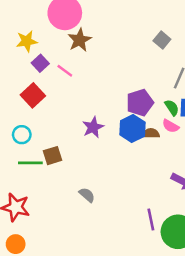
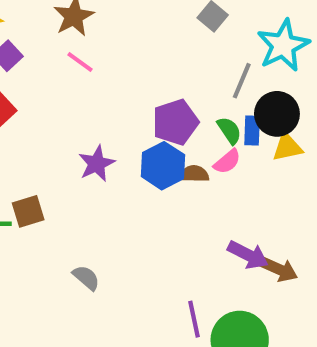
pink line: (65, 71) -> (80, 62), moved
pink semicircle: (171, 126) -> (227, 162), turned -70

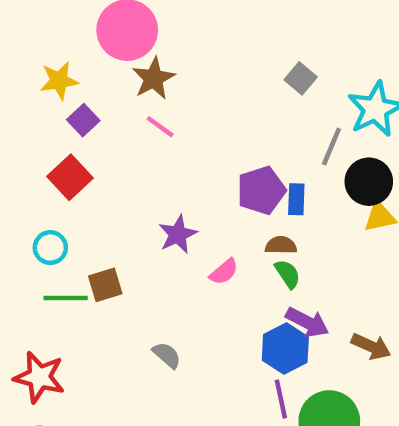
green semicircle: (229, 130) -> (288, 274), moved
blue rectangle: (252, 130) -> (296, 199), moved
pink semicircle: (227, 162) -> (224, 272), moved
blue hexagon: (163, 166) -> (285, 349), moved
purple arrow: (248, 255) -> (307, 322), moved

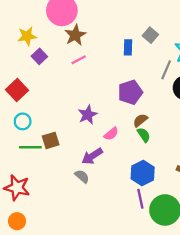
pink line: (160, 127) -> (79, 60), turned -64
red square: (70, 177) -> (17, 90), moved
blue rectangle: (296, 199) -> (128, 47), moved
brown semicircle: (281, 245) -> (140, 120), turned -40
purple arrow: (307, 322) -> (92, 156), moved, turned 120

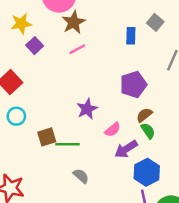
green line: (30, 147) -> (68, 144), moved
purple arrow: (92, 156) -> (126, 149), moved

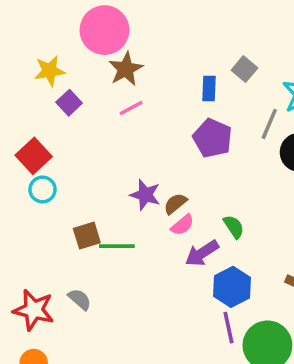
purple pentagon: (133, 85) -> (213, 138), moved, turned -30
purple star: (87, 109) -> (145, 195), turned -30
brown semicircle: (144, 115) -> (175, 204), moved
cyan circle: (16, 116) -> (43, 189), moved
gray semicircle: (81, 176) -> (80, 299), moved

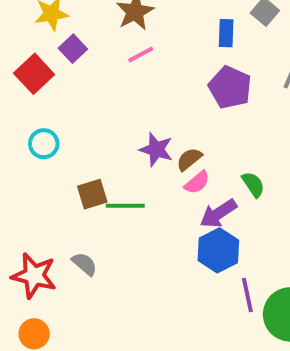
red square: (34, 156) -> (34, 74), moved
blue hexagon: (232, 287) -> (218, 250), moved

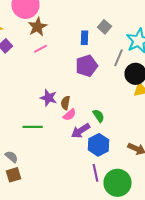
purple pentagon: (230, 87) -> (86, 66), turned 30
brown semicircle: (189, 159) -> (66, 103), turned -40
brown square: (92, 194) -> (14, 175), moved
blue hexagon: (218, 250) -> (98, 145), moved

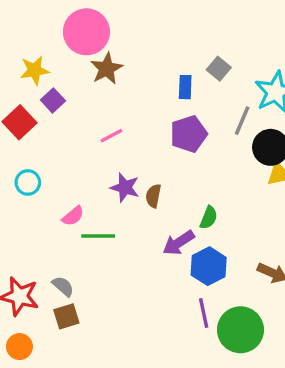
pink line: (40, 49) -> (112, 136), moved
pink semicircle: (70, 115) -> (73, 216), moved
green semicircle: (98, 116) -> (209, 218), turned 56

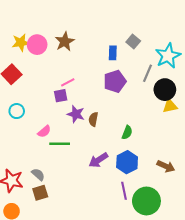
pink circle: (86, 32) -> (37, 45), moved, size x0.7
purple square: (53, 100) -> (61, 96), moved, turned 32
purple arrow: (179, 243) -> (98, 160), moved

